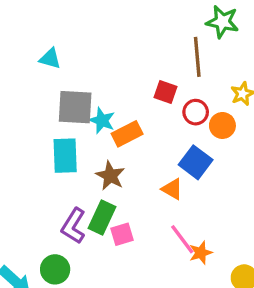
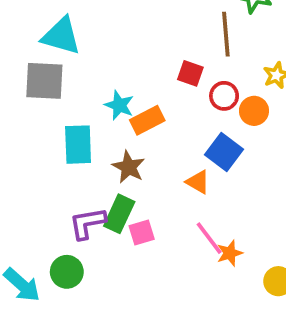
cyan triangle: (50, 59) -> (61, 36), size x1.6
gray square: (75, 107) -> (44, 81), moved
purple L-shape: (73, 226) -> (87, 223), turned 48

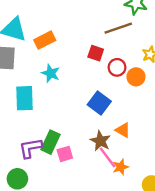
brown line: (226, 34) -> (118, 28), turned 76
orange rectangle: (147, 120) -> (45, 40), moved
blue square: (224, 152) -> (99, 103), moved
brown star: (129, 167) -> (100, 141), moved
orange triangle: (198, 182) -> (123, 130), moved

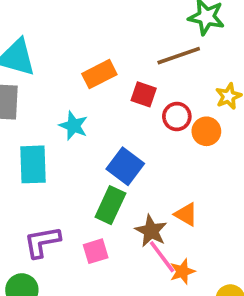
orange rectangle: (45, 40) -> (99, 74), moved
blue square: (99, 103) -> (125, 166), moved
green rectangle: (51, 142) -> (110, 205), moved

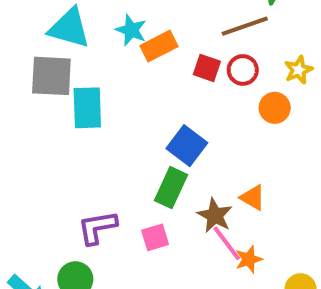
red circle: (177, 117) -> (243, 70), moved
cyan star: (74, 126) -> (131, 30), moved
cyan rectangle: (33, 164) -> (87, 108), moved

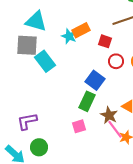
cyan star: (131, 30) -> (69, 36), moved
red circle: (243, 70) -> (116, 61), moved
cyan rectangle: (87, 108) -> (45, 61), turned -35
purple L-shape: (97, 227) -> (27, 121), moved

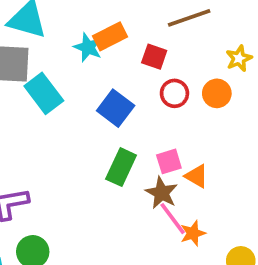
blue square: (95, 80) -> (116, 108), moved
pink square: (79, 126) -> (169, 161), moved

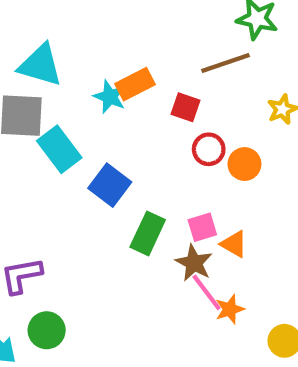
orange circle: (217, 93) -> (244, 164), moved
blue square: (116, 108) -> (110, 185), moved

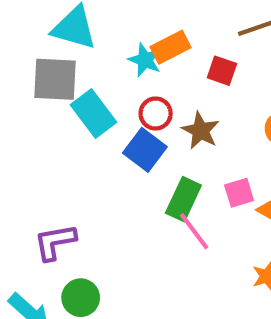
red circle: (209, 149) -> (156, 114), moved
brown star: (194, 263) -> (201, 131), moved
pink line: (207, 292) -> (194, 231), moved

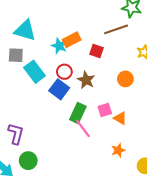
gray square: (55, 79) -> (16, 55), size x0.7
purple L-shape: (55, 242) -> (16, 134), turned 115

